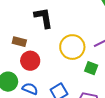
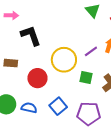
red circle: (30, 61) -> (37, 78), moved

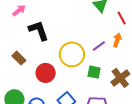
pink arrow: (11, 15) -> (19, 10), turned -40
brown rectangle: (11, 63) -> (19, 58), turned 40

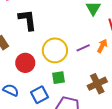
green square: (94, 72) -> (59, 78), moved, turned -32

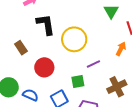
purple line: (83, 48) -> (93, 64), moved
yellow circle: (55, 50) -> (74, 39), moved

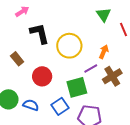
orange arrow: (121, 49) -> (104, 52), moved
green square: (78, 81) -> (77, 87), size x1.5
brown cross: (117, 87) -> (112, 76), moved

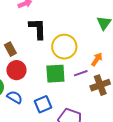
red circle: (42, 76) -> (16, 70), moved
green square: (77, 87) -> (55, 74), moved

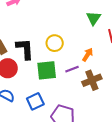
black L-shape: (38, 29) -> (25, 49), moved
yellow circle: (64, 47) -> (55, 43), size x0.7

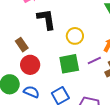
black L-shape: (25, 49) -> (46, 19), moved

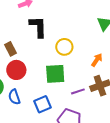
purple line: (94, 60) -> (78, 91), moved
blue semicircle: (31, 92) -> (14, 97), turned -140

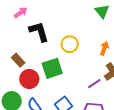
green square: (55, 74) -> (52, 68), moved

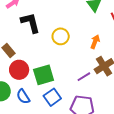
green square: (52, 68) -> (44, 75), moved

